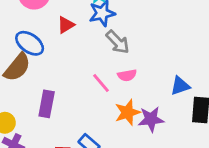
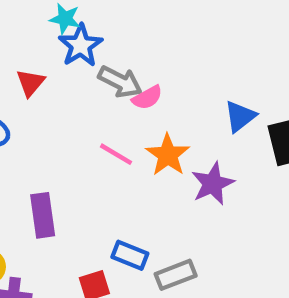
pink semicircle: (127, 75) -> (147, 98), moved
orange star: (128, 112) -> (168, 155), moved

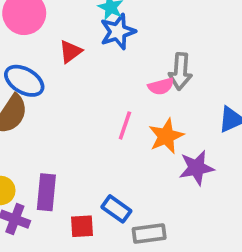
gray arrow: (120, 82) -> (180, 71), moved, turned 54
pink line: (116, 154) -> (125, 125), turned 64
purple rectangle: (43, 215) -> (46, 192), moved

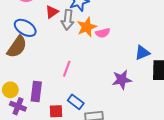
gray arrow: (180, 71) -> (68, 20), moved
pink line: (125, 125) -> (67, 69), moved
orange star: (166, 136) -> (87, 27), moved

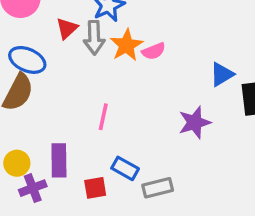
purple cross: (18, 106) -> (33, 188), turned -35

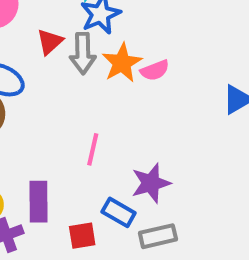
purple star: (195, 123) -> (151, 183), moved

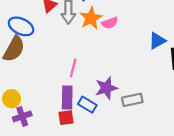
purple rectangle: (39, 202) -> (67, 97), moved
gray rectangle: (158, 236) -> (132, 100), moved

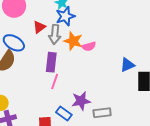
orange star: (91, 18) -> (73, 41), turned -30
purple rectangle: (67, 97) -> (51, 62), moved

